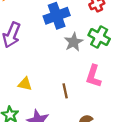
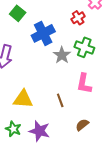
yellow triangle: (25, 84) -> (23, 99), size x1.5

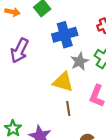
yellow triangle: (23, 99) -> (63, 82), moved

